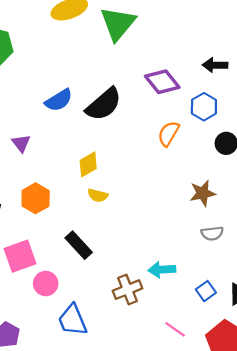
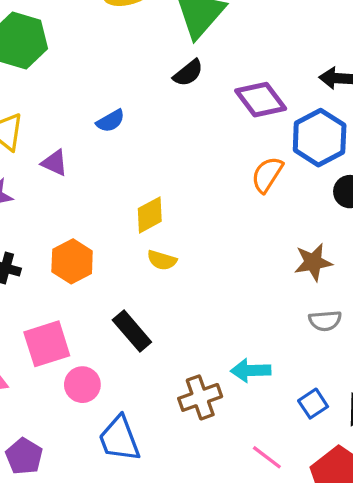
blue semicircle: (59, 100) -> (110, 121), size x0.7
black semicircle: (104, 104) -> (188, 73), moved, size x0.6
blue hexagon: (204, 107) -> (320, 138), size x1.4
purple triangle: (21, 143) -> (55, 163), moved, turned -30

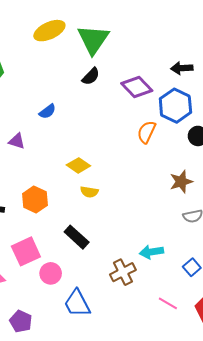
yellow diamond: (150, 215) -> (78, 165), turned 70

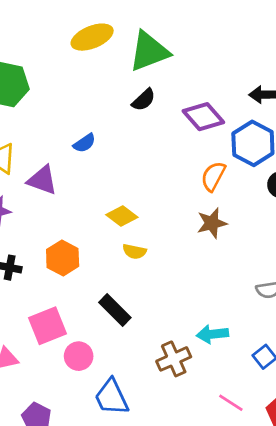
green triangle: (93, 39) -> (149, 51), turned 32
purple triangle: (17, 141) -> (42, 180), size x1.4
brown star: (181, 182) -> (212, 223), moved

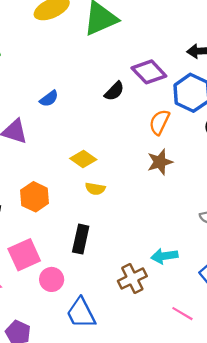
black semicircle: (144, 100) -> (114, 91), moved
black rectangle: (115, 310) -> (81, 239), turned 60

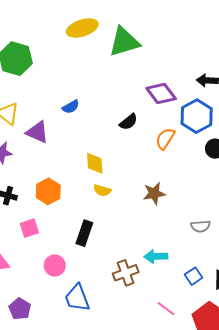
black semicircle: (114, 91) -> (129, 122), moved
yellow diamond: (83, 159) -> (95, 163), turned 45
brown star: (160, 162) -> (154, 193), moved
pink square: (24, 255) -> (29, 228), moved, size x0.7

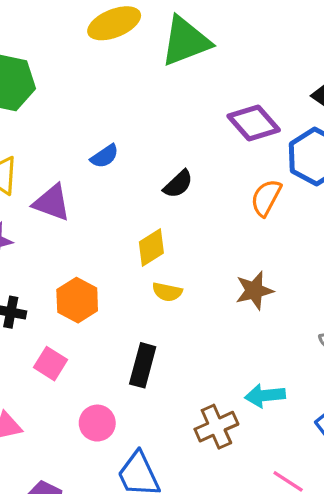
black semicircle: (129, 122) -> (178, 184), moved
yellow diamond: (95, 163) -> (151, 248), turned 65
pink square: (29, 228) -> (50, 364), turned -36

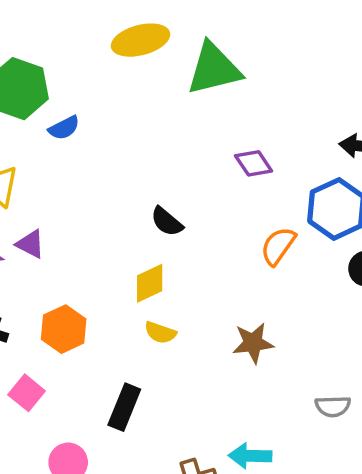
purple diamond: (254, 123) -> (254, 163), moved, size x0.7
blue semicircle: (105, 156) -> (64, 128), moved
black semicircle: (178, 184) -> (167, 222), moved, turned 76
purple triangle: (52, 203) -> (30, 244), moved, size x0.7

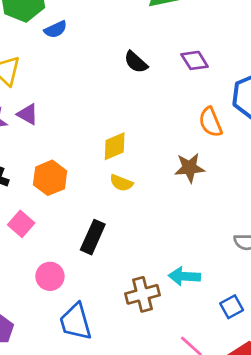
black semicircle: (167, 222) -> (136, 62), moved
orange semicircle: (278, 246) -> (210, 122), turned -60
brown star: (253, 343) -> (190, 168), moved

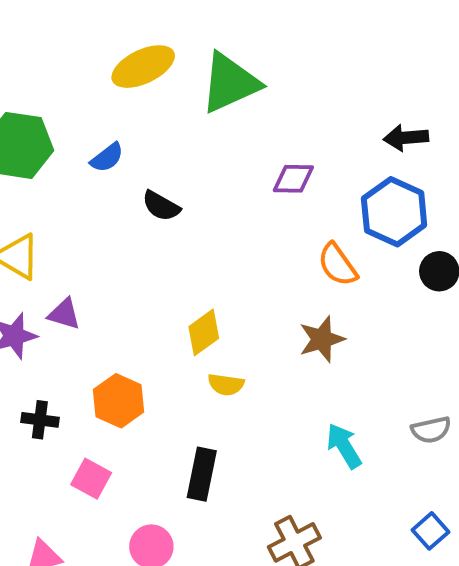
blue semicircle: (55, 29) -> (107, 158), moved
purple diamond: (195, 60) -> (293, 179), turned -44
black semicircle: (136, 62) -> (161, 206), moved
cyan arrow: (184, 276) -> (344, 446), moved, turned 68

